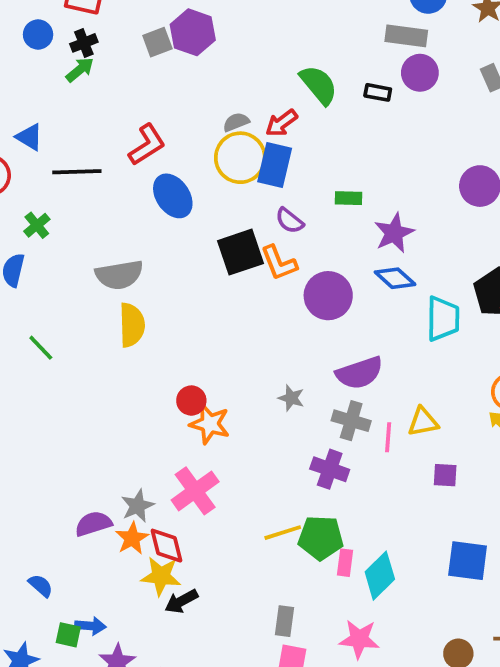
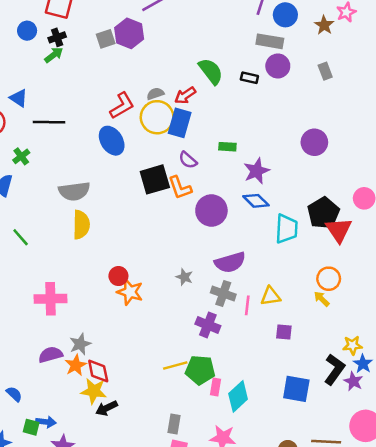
red L-shape: (147, 145) -> (122, 106), moved
pink cross: (195, 491) -> (51, 299), moved, turned 32

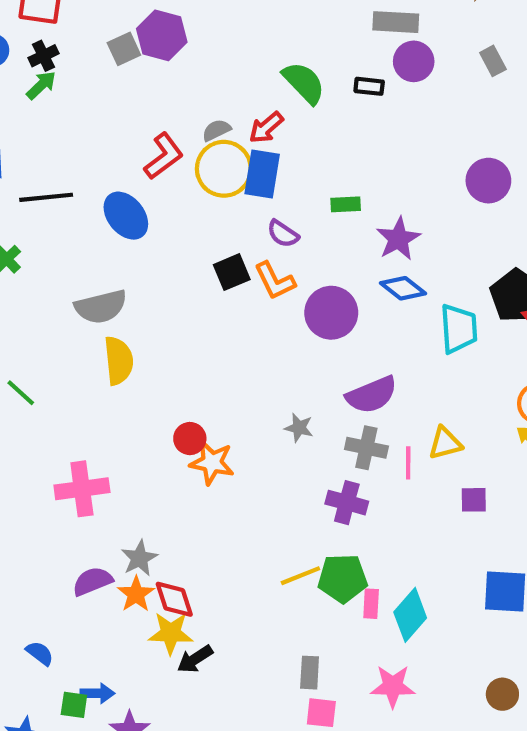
blue ellipse: (112, 141) -> (126, 216), moved
black square: (155, 179) -> (232, 272), size x0.7

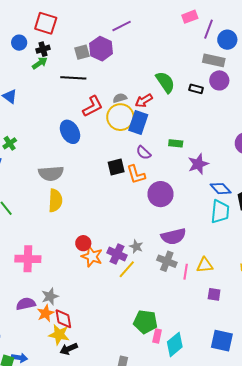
black line: (46, 197) -> (73, 78), moved
blue diamond: (403, 288) -> (221, 189), moved
purple cross: (347, 503) -> (117, 254), moved
yellow line: (300, 576) -> (127, 269), moved, turned -36

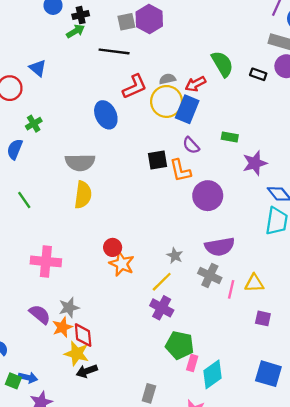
purple cross: (117, 254) -> (162, 308), moved
purple semicircle: (26, 304) -> (40, 314), turned 48

